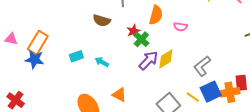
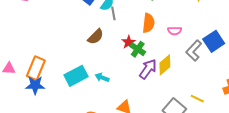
brown semicircle: (102, 20) -> (96, 37), turned -54
cyan rectangle: (76, 56) -> (76, 76), size x1.6
gray L-shape: (202, 66) -> (194, 51), moved
blue square: (211, 92) -> (214, 41), moved

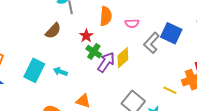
blue square: (214, 41) -> (171, 33), turned -30
green cross: (138, 49) -> (94, 52), moved
cyan rectangle: (76, 76) -> (34, 70), turned -35
yellow line: (197, 99) -> (170, 90), moved

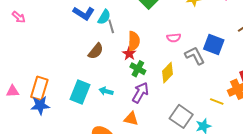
orange semicircle: (106, 16) -> (134, 41), moved
gray L-shape: (152, 43) -> (195, 56), turned 115
purple arrow: (106, 62) -> (140, 93), moved

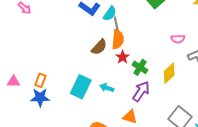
orange semicircle: (134, 41) -> (118, 39), moved
red star: (129, 54) -> (123, 57), moved
orange rectangle: (39, 88) -> (40, 80), size x0.6

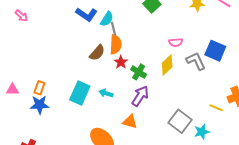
yellow diamond: (169, 73) -> (167, 65), moved

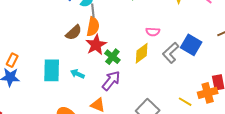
gray L-shape: (196, 61) -> (171, 53), turned -115
red star: (121, 62) -> (96, 45), size x1.5
cyan rectangle: (80, 93) -> (52, 70), turned -30

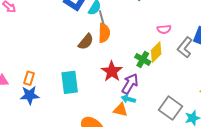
red star: (96, 45) -> (112, 71), moved
green cross: (112, 57) -> (143, 59), moved
cyan arrow: (77, 74) -> (128, 99), moved

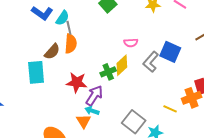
green cross: (143, 59) -> (108, 72), turned 35
red star: (112, 71) -> (77, 82), turned -30
cyan rectangle: (70, 82) -> (36, 72), moved
orange triangle: (120, 110) -> (84, 121), turned 42

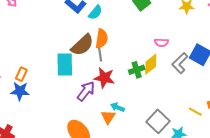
gray line: (69, 28) -> (100, 55), moved
brown semicircle: (52, 52) -> (82, 45), size x1.4
purple arrow: (94, 96) -> (86, 91), moved

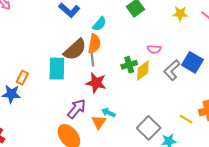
cyan semicircle: (95, 12) -> (99, 24), moved
green cross: (137, 70) -> (129, 65), moved
orange rectangle: (21, 74) -> (22, 78), moved
purple arrow: (86, 91) -> (77, 109), moved

